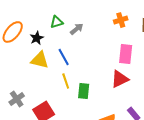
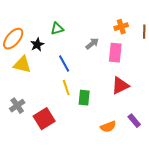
gray arrow: (77, 29) -> (92, 44), moved
pink rectangle: (126, 54) -> (115, 53), moved
yellow triangle: (40, 60) -> (22, 65), moved

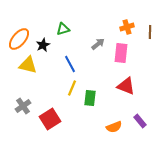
red triangle: (120, 86) -> (126, 86), turned 48
yellow line: (66, 88) -> (72, 88), turned 42

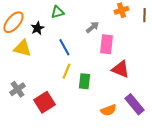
pink rectangle: (121, 53) -> (106, 44), moved
purple rectangle: (140, 121) -> (134, 104), size x1.5

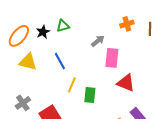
black star: (37, 28) -> (43, 32), moved
blue line: (64, 47) -> (60, 61), moved

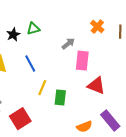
orange cross: (127, 24) -> (97, 27), turned -32

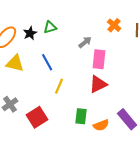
red triangle: (96, 86) -> (98, 84), moved, turned -48
green rectangle: (60, 98) -> (81, 116), moved

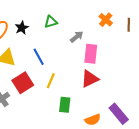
green triangle: (50, 27) -> (51, 22), moved
green rectangle: (81, 116) -> (65, 105), moved
red square: (37, 117) -> (23, 83), moved

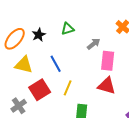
red triangle: (90, 79) -> (107, 86), turned 42

